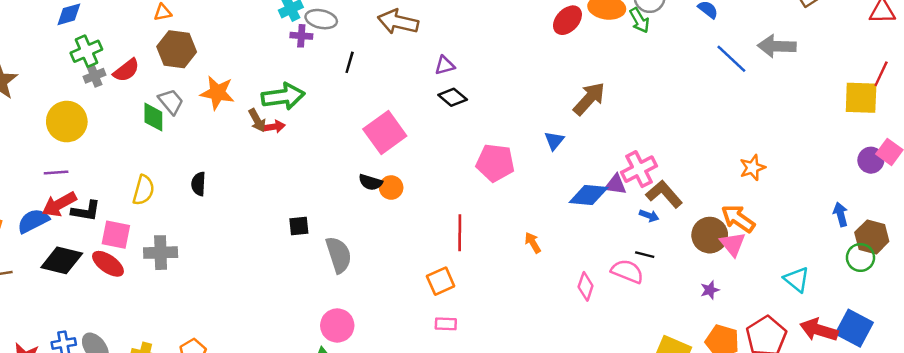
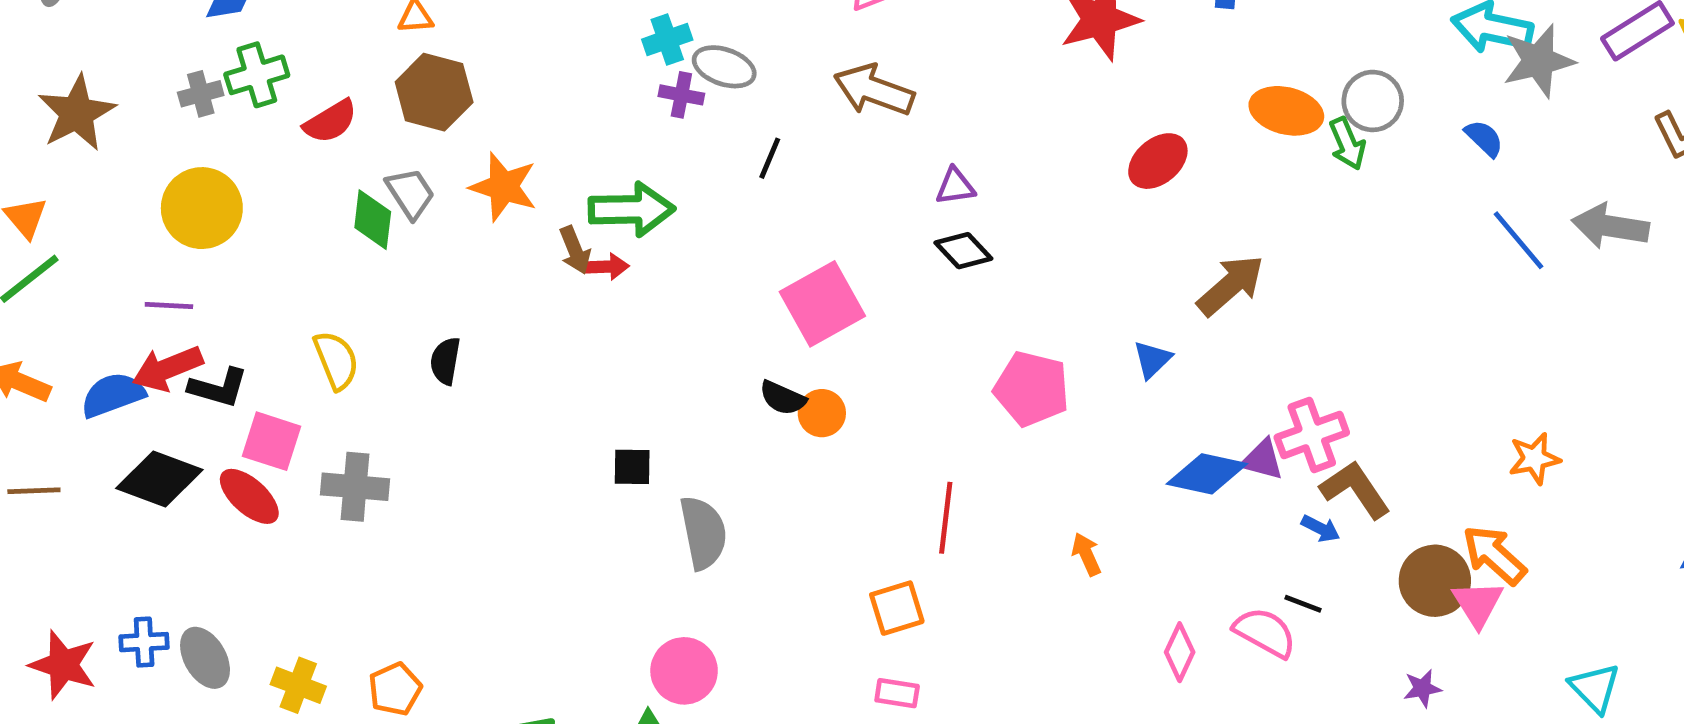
red ellipse: (567, 20) -> (1158, 161), moved
gray cross: (94, 76) -> (201, 94), moved
yellow semicircle: (144, 190) -> (336, 360), turned -44

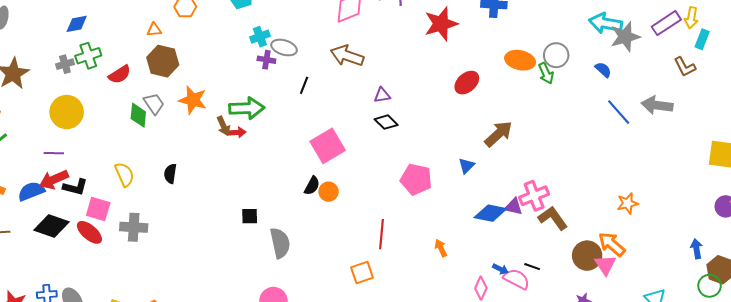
black semicircle: (783, 398) -> (312, 186), turned -84
blue arrow: (1321, 528) -> (500, 269), moved

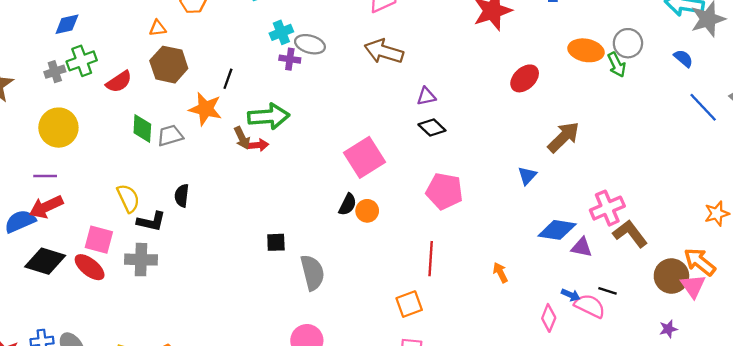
black line: (304, 85) -> (228, 79), moved
gray trapezoid: (154, 104) -> (170, 136), moved, turned -70
pink pentagon: (416, 179) -> (444, 191), moved
black L-shape: (75, 187) -> (151, 221), moved
purple triangle: (514, 207) -> (582, 247), moved

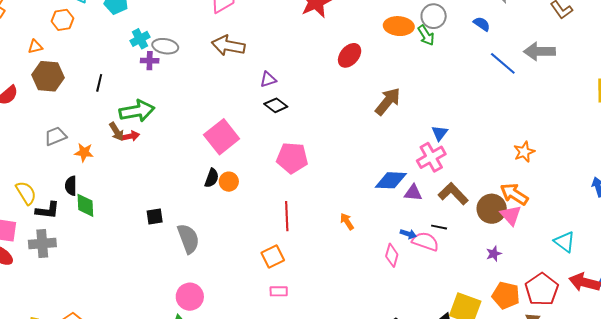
orange star: (205, 109) -> (84, 152), moved, size x0.7
green diamond: (142, 129) -> (85, 205), moved
blue triangle: (527, 176) -> (440, 133), moved
brown L-shape: (630, 234) -> (453, 194), moved

